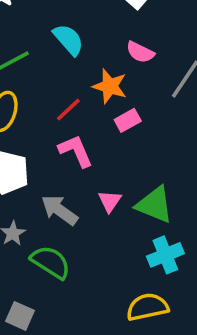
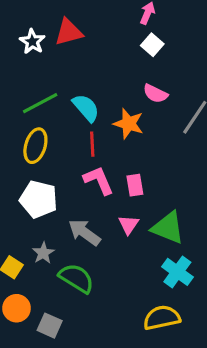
cyan semicircle: (68, 40) -> (86, 108), moved
red line: (68, 110) -> (92, 144), turned -50
pink rectangle: (128, 120) -> (135, 185), moved, turned -70
cyan cross: (165, 255) -> (177, 272), turned -32

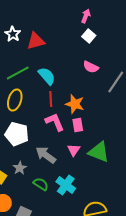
red triangle: (69, 32) -> (36, 41), moved
orange star: (129, 124) -> (75, 104), moved
cyan cross: (177, 272) -> (66, 185), moved
green semicircle: (76, 278) -> (41, 184), size x0.7

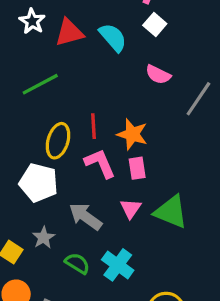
cyan semicircle: (47, 76) -> (113, 37), moved
yellow ellipse: (15, 100) -> (58, 141), moved

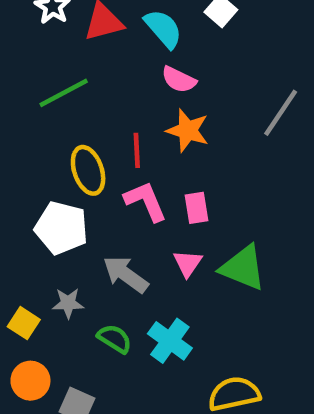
pink semicircle: (158, 75) -> (179, 80), moved
orange star: (132, 134) -> (188, 130), moved
yellow ellipse: (58, 141) -> (88, 170), turned -36
gray star: (43, 238) -> (68, 303), turned 30

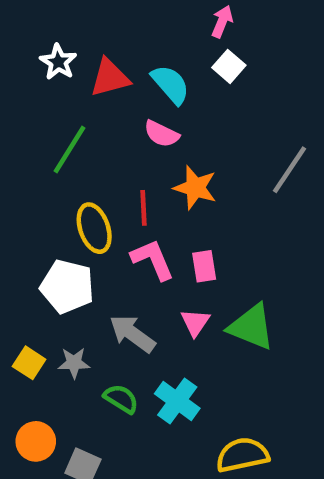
pink semicircle: (179, 80) -> (162, 134), moved
green line: (64, 93) -> (69, 150), turned -30
yellow square: (24, 323) -> (29, 363), moved

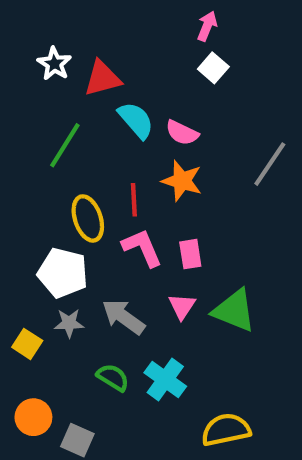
cyan semicircle: (170, 84) -> (136, 120), moved
pink semicircle: (162, 134) -> (182, 133), moved
gray star: (74, 363) -> (69, 323), moved

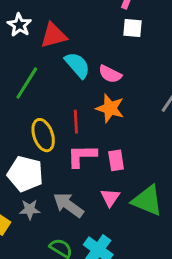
white square: (213, 68) -> (132, 28), turned -36
pink L-shape: (142, 248) -> (82, 156), turned -68

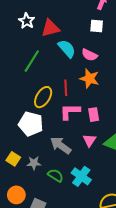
white square: (132, 28) -> (97, 26), moved
yellow ellipse: (43, 135) -> (43, 97), turned 50
gray star: (30, 209) -> (34, 163), moved

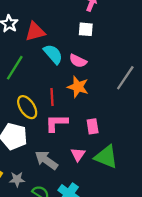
yellow ellipse: (43, 97) -> (27, 107), turned -65
pink rectangle: (94, 115) -> (93, 126), moved

